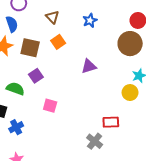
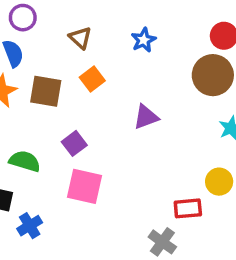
purple square: (36, 76) -> (74, 143), moved
yellow circle: (130, 93) -> (219, 182), moved
pink square: (50, 106) -> (85, 186), size x1.5

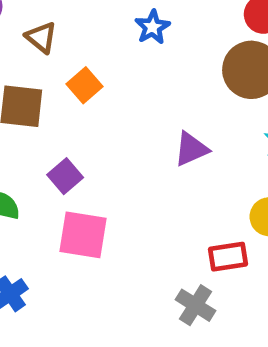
brown triangle: (80, 38) -> (41, 37), moved
purple triangle: (146, 117) -> (191, 149), moved

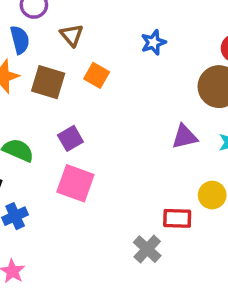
orange square: (85, 85) -> (97, 75), turned -30
purple triangle: (191, 149) -> (185, 137), moved

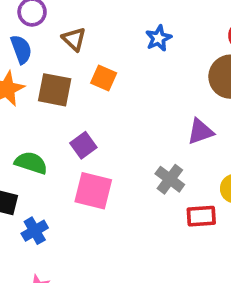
gray cross: (147, 249) -> (170, 179), moved

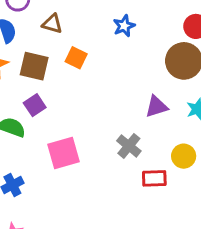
brown triangle: (74, 39) -> (52, 24), turned -30
purple square: (83, 145) -> (35, 105), moved
pink square: (93, 191) -> (63, 153), turned -32

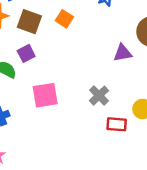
purple triangle: (156, 107) -> (123, 53), moved

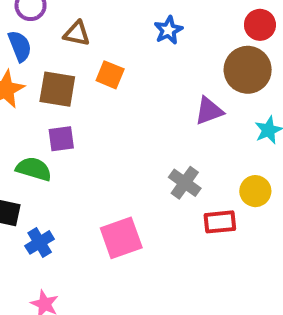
purple square: (26, 53) -> (61, 139), turned 30
pink square: (45, 95) -> (121, 238), moved

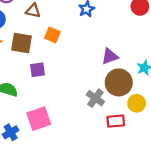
brown circle: (248, 70) -> (119, 82), moved
purple square: (61, 139) -> (37, 70), moved
pink square: (121, 238) -> (39, 119), moved

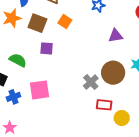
purple triangle: (110, 56) -> (116, 36), moved
yellow circle: (137, 103) -> (122, 118), moved

